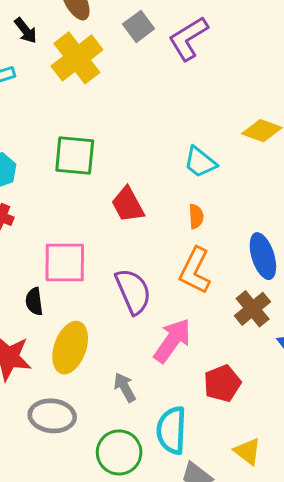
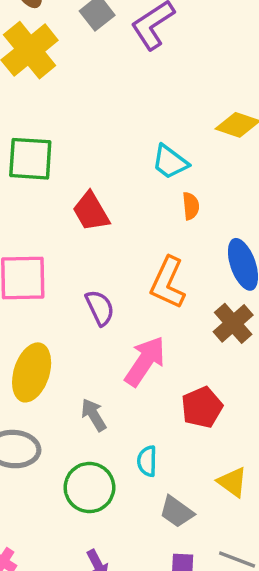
orange semicircle: (196, 216) -> (191, 206), moved
purple semicircle: (133, 291) -> (100, 308), size x0.7
cyan semicircle: (172, 430) -> (147, 461), size x0.6

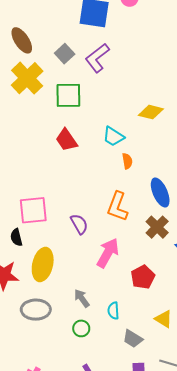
green square: (30, 159) -> (68, 95), moved
red trapezoid: (91, 212) -> (66, 140), moved
gray arrow: (94, 415) -> (82, 298), moved
green circle: (89, 488) -> (81, 328), size x0.6

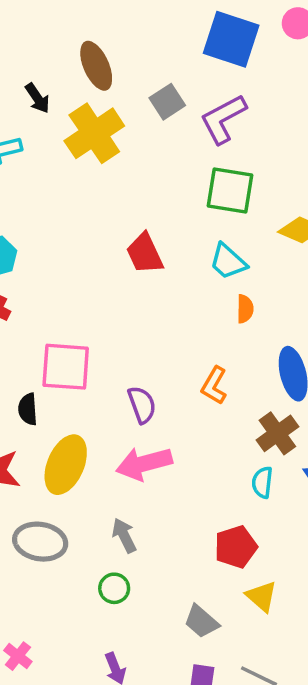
green square: (68, 95) -> (230, 190), moved
orange L-shape: (117, 207) -> (214, 385), size x0.7
pink arrow: (108, 253) -> (144, 464), moved, turned -144
red pentagon: (143, 277) -> (236, 547), moved
cyan semicircle: (113, 311) -> (262, 482), moved

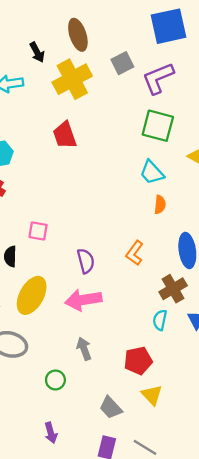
blue square: (231, 39) -> (168, 26), turned -36
red trapezoid: (145, 254) -> (65, 135), moved
pink square: (66, 367) -> (38, 231), size x0.6
gray arrow: (124, 535) -> (84, 349), moved

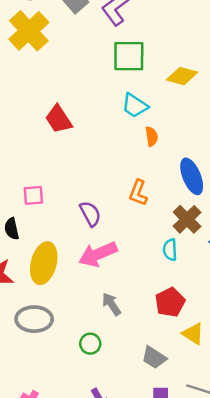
red trapezoid: (65, 135) -> (59, 119), moved
cyan semicircle: (160, 320) -> (170, 250), moved

